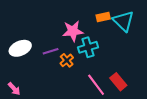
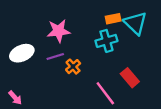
pink star: (73, 31) -> (59, 31), moved
cyan cross: (88, 47) -> (106, 41), moved
red rectangle: (118, 82) -> (130, 78), moved

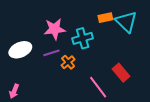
cyan cross: (106, 41) -> (83, 38), moved
pink arrow: (15, 98) -> (14, 91), turned 64

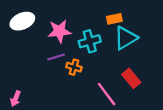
cyan triangle: (126, 22) -> (126, 38), moved, turned 45
white ellipse: (20, 50) -> (22, 21), moved
orange cross: (68, 62) -> (74, 67), turned -32

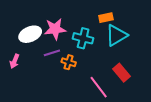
white ellipse: (22, 21) -> (30, 34), moved
cyan cross: (90, 41) -> (83, 38), turned 30
pink arrow: (16, 99) -> (15, 61), moved

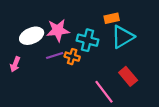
orange cross: (69, 62) -> (72, 57), moved

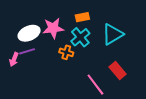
orange rectangle: (112, 18) -> (82, 17), moved
cyan cross: (88, 40) -> (80, 37), turned 36
purple line: (55, 55) -> (27, 51), moved

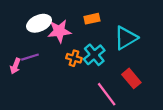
white ellipse: (29, 33) -> (39, 23), moved
cyan cross: (80, 37) -> (94, 55), moved

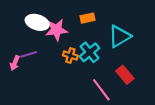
white ellipse: (39, 23) -> (37, 22), turned 40

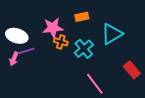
white ellipse: (37, 22) -> (17, 36), moved
orange cross: (70, 56) -> (61, 42), moved
red rectangle: (125, 75) -> (132, 70), moved

